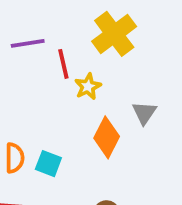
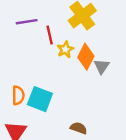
orange diamond: (107, 137) -> (86, 57), moved
cyan square: (48, 164) -> (40, 99), size x1.5

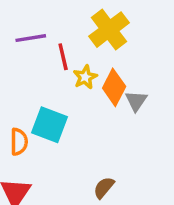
cyan square: (40, 99) -> (49, 125), moved
brown semicircle: (79, 128) -> (104, 188), turned -70

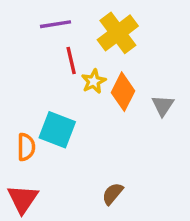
purple line: (31, 38) -> (56, 24), moved
gray triangle: (136, 101) -> (163, 106), moved

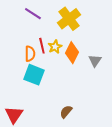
purple line: (56, 24) -> (33, 14), turned 42
red line: (71, 61) -> (42, 46), moved
orange semicircle: (26, 147) -> (30, 54), moved

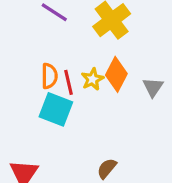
red line: (42, 46) -> (69, 82), moved
yellow star: (55, 47) -> (92, 79), moved

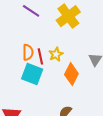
orange diamond: (116, 74) -> (71, 74), moved

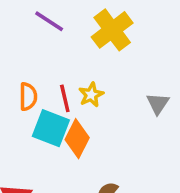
orange semicircle: (28, 52) -> (28, 97), moved
orange diamond: (71, 74) -> (77, 139), moved

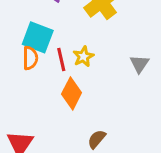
cyan square: (51, 128) -> (38, 37), moved

